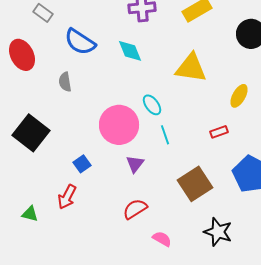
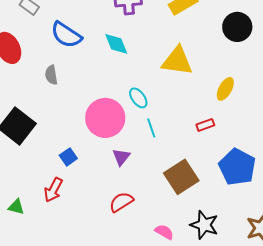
pink semicircle: (162, 239) -> (164, 232), moved

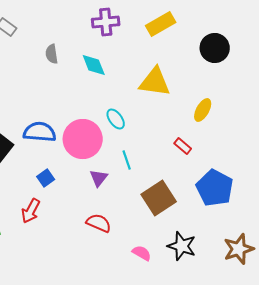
blue semicircle: (66, 35) -> (40, 132), moved, turned 152
gray semicircle: (51, 75) -> (52, 54), moved
red rectangle: (205, 125) -> (183, 146), turned 60
cyan line: (151, 128) -> (127, 160), moved
red semicircle: (121, 202) -> (99, 223), turned 55

